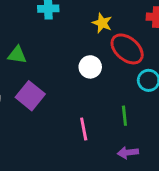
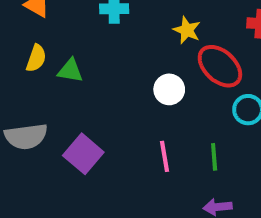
purple square: (30, 96) -> (83, 154), moved
pink line: (84, 129) -> (164, 156), moved

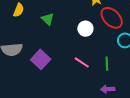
green triangle: (70, 71) -> (48, 19), moved, turned 32
pink line: (164, 156) -> (82, 62), turned -49

